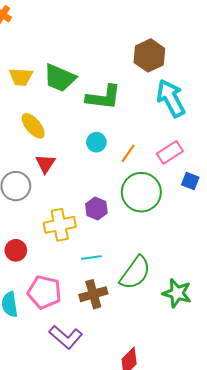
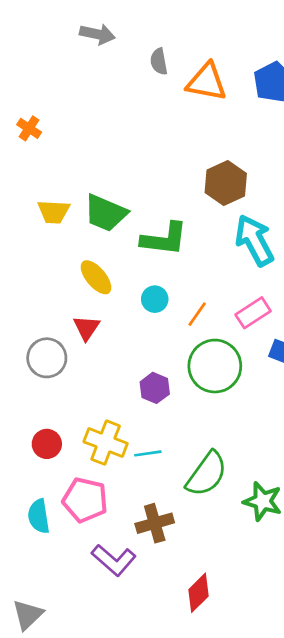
yellow ellipse: (33, 126) -> (96, 277), moved
yellow cross: (60, 225) -> (106, 443), moved, turned 32
brown cross: (93, 294) -> (155, 523), moved

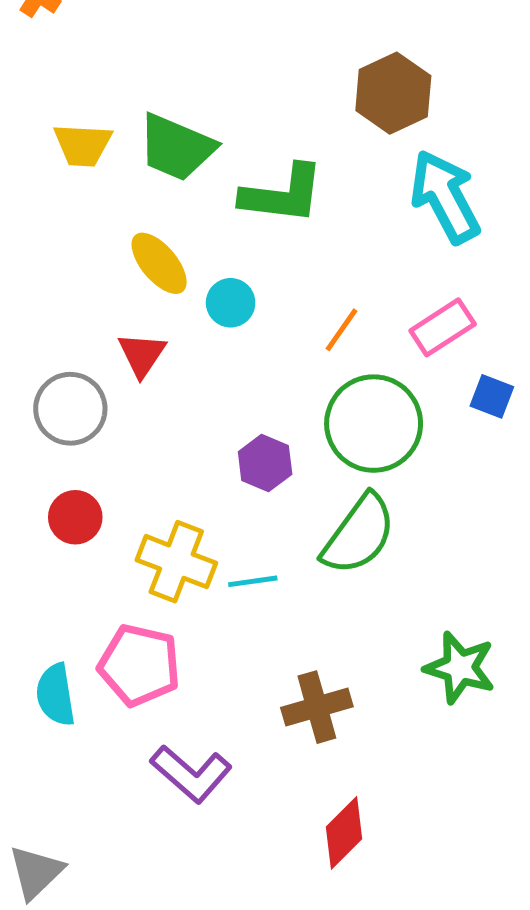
cyan circle: (155, 299) -> (231, 303), moved
red circle: (47, 444) -> (75, 517), moved
green semicircle: (207, 474) -> (359, 534), moved
brown cross: (155, 523) -> (317, 707), moved

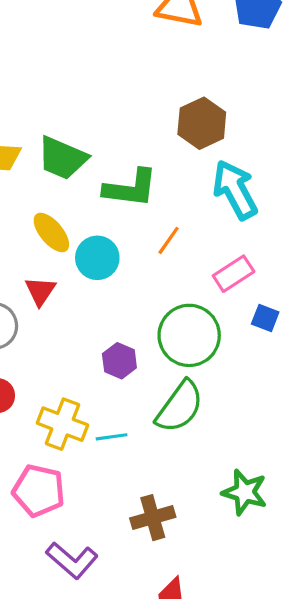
cyan circle: (231, 303) -> (97, 258), size x1.4
orange line: (342, 330) -> (169, 240), moved

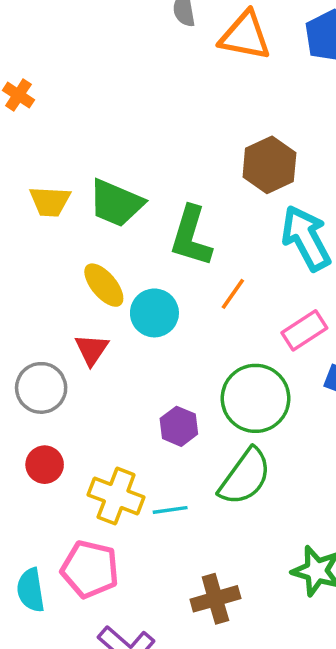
green L-shape: (131, 188) -> (191, 236), turned 100

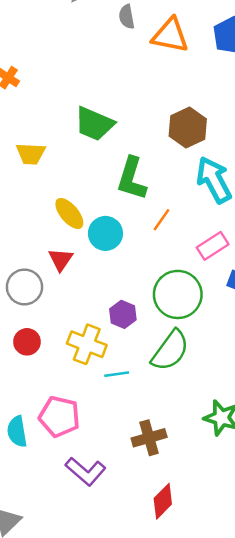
green trapezoid: (116, 203) -> (94, 124), moved
yellow cross: (116, 496) -> (87, 344), moved

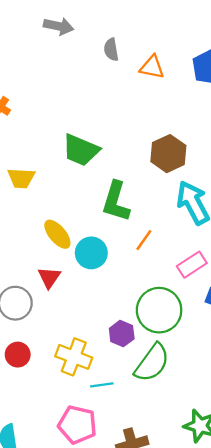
orange triangle: (170, 35) -> (152, 67), size x0.7
purple hexagon: (123, 314) -> (122, 334), moved
pink pentagon: (59, 417) -> (77, 425), moved

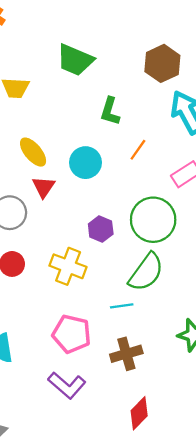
green L-shape: (116, 201) -> (110, 111), size x0.7
yellow ellipse: (57, 234) -> (33, 152), moved
purple hexagon: (122, 334) -> (101, 229), moved
cyan line: (102, 385) -> (122, 306), moved

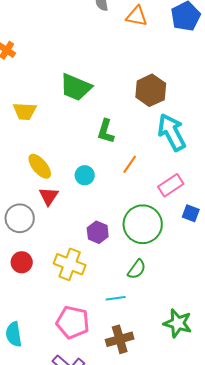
cyan circle: (86, 163) -> (85, 175), size x0.7
green semicircle: (146, 272) -> (137, 269), size x0.6

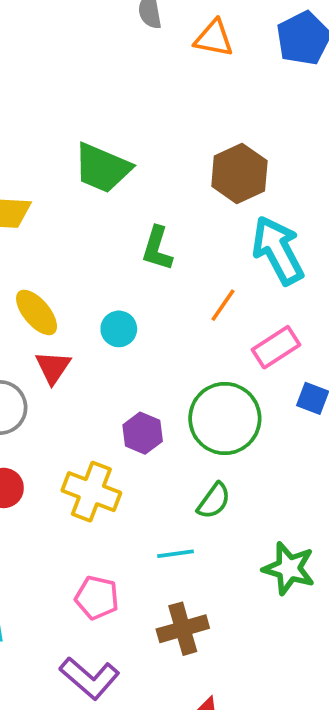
orange line: (130, 164) -> (223, 305), moved
pink pentagon: (73, 322) -> (97, 598), size x0.7
green star: (178, 323) -> (289, 568), moved

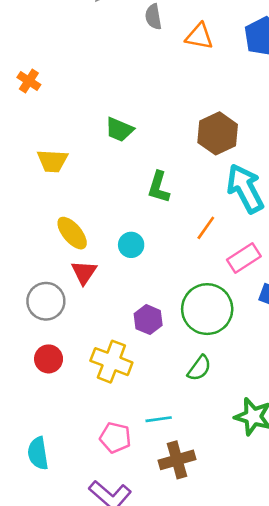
green trapezoid: (102, 168) -> (119, 129), size x0.7
cyan line: (175, 554) -> (159, 419), moved

